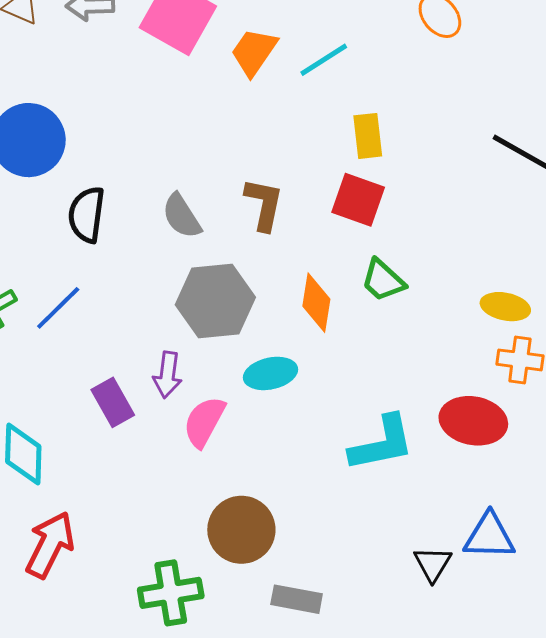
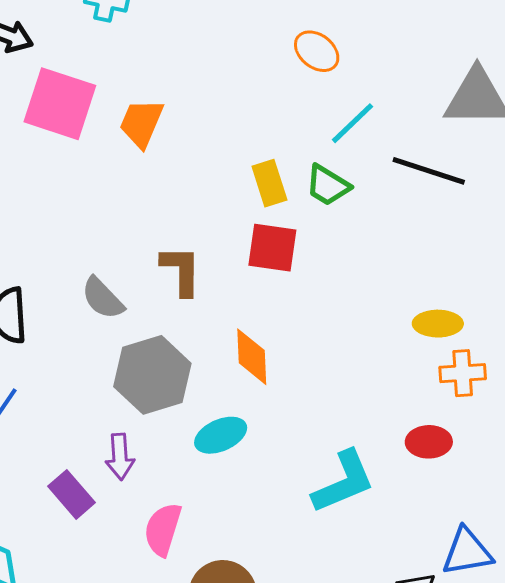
cyan line: (324, 60) -> (352, 123), moved
green trapezoid: (383, 280) -> (328, 185), moved
red ellipse: (473, 421) -> (429, 442), size x0.7
pink semicircle: (204, 422) -> (163, 529), moved

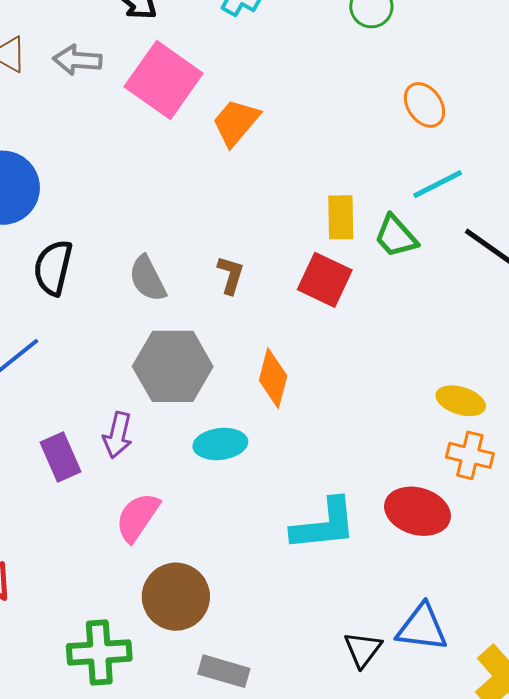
brown L-shape: (181, 271) -> (231, 275), size x0.7
red ellipse: (429, 442) -> (417, 511), size x1.4

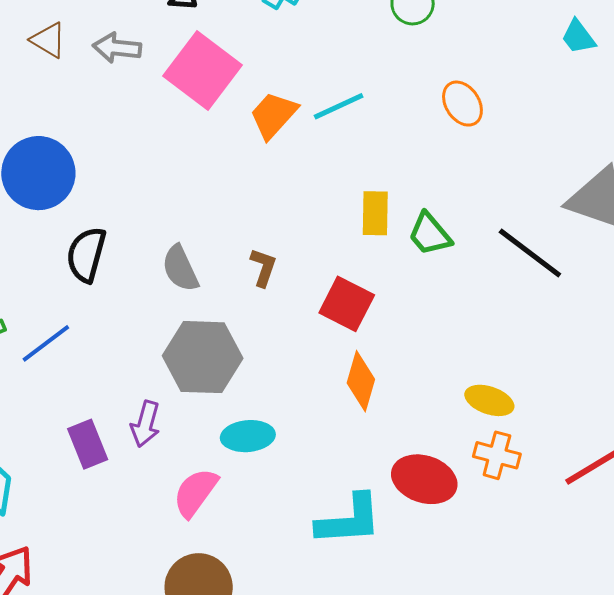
cyan line: (438, 184) -> (339, 106), moved
red square: (325, 280) -> (347, 304), moved
orange diamond: (273, 378) -> (361, 381), moved
red ellipse: (417, 511) -> (424, 479), moved
pink semicircle: (138, 517) -> (195, 493), moved

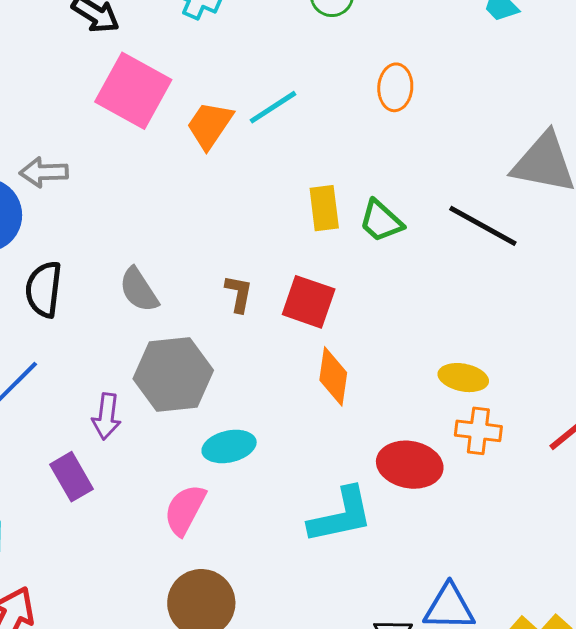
gray arrow: (117, 48) -> (44, 172), moved
orange ellipse: (462, 104) -> (395, 87), turned 45
brown L-shape: (263, 267) -> (239, 294), moved
purple arrow: (145, 424) -> (107, 416), moved

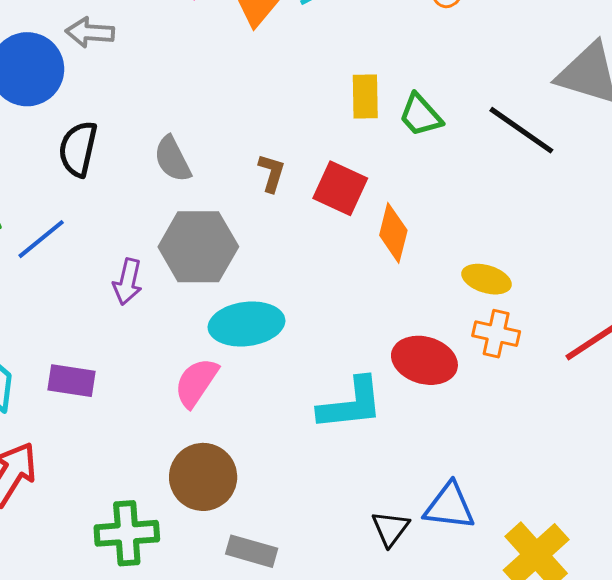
orange diamond: (333, 376) -> (393, 233), moved
cyan ellipse: (229, 446) -> (246, 324), size x1.4
purple rectangle: (71, 477) -> (72, 381), moved, turned -57

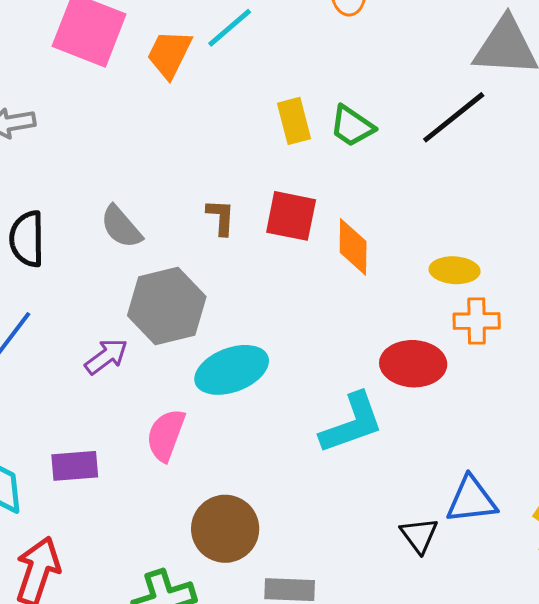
black line: (521, 130) -> (454, 117), turned -60
purple arrow: (128, 282) -> (106, 356), turned -126
pink semicircle: (196, 382) -> (166, 435), moved

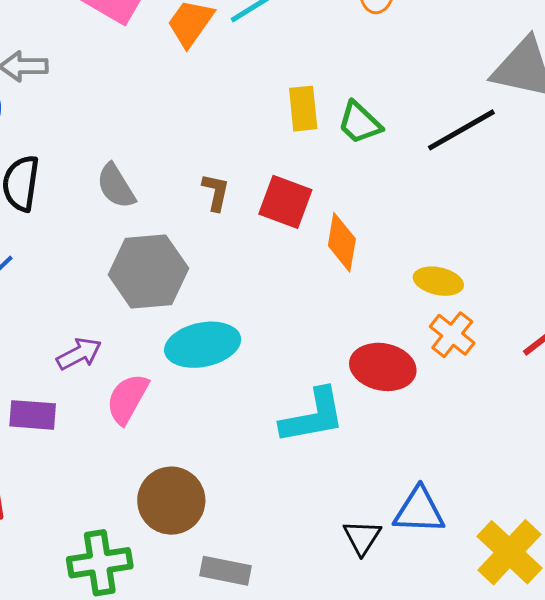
orange cross: (477, 321) -> (452, 335), turned 30
purple arrow: (106, 356) -> (79, 354), moved

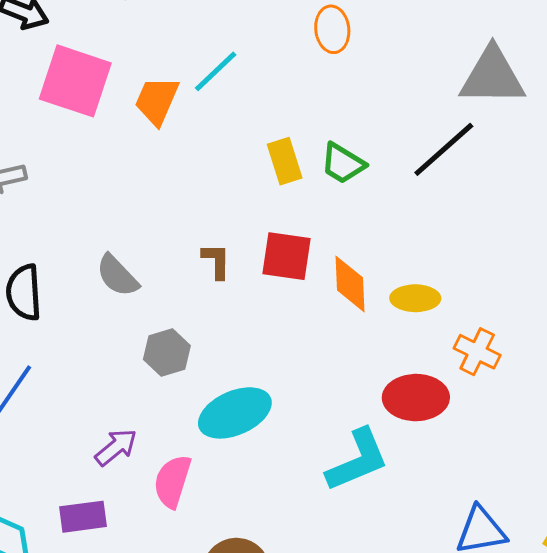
gray hexagon: (148, 271) -> (167, 352), size x0.6
yellow ellipse: (438, 281) -> (415, 298), moved

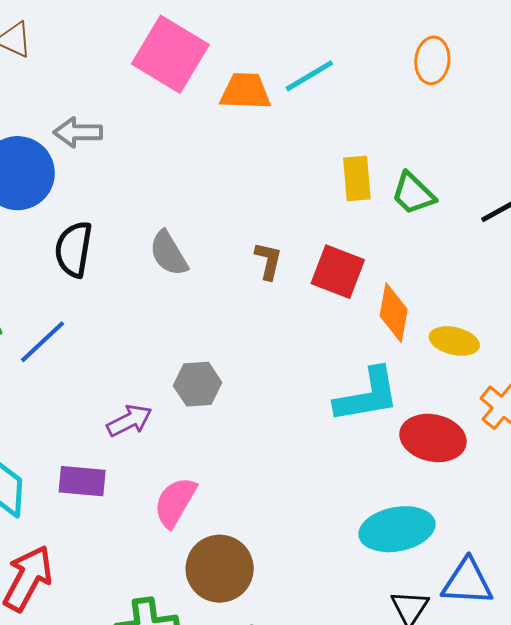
orange trapezoid: (157, 101) -> (245, 91), turned 56
gray hexagon: (167, 352) -> (198, 384), moved
cyan ellipse: (235, 413) -> (397, 529), moved
cyan L-shape: (357, 460) -> (367, 395), moved
pink semicircle: (172, 481) -> (175, 502), moved

